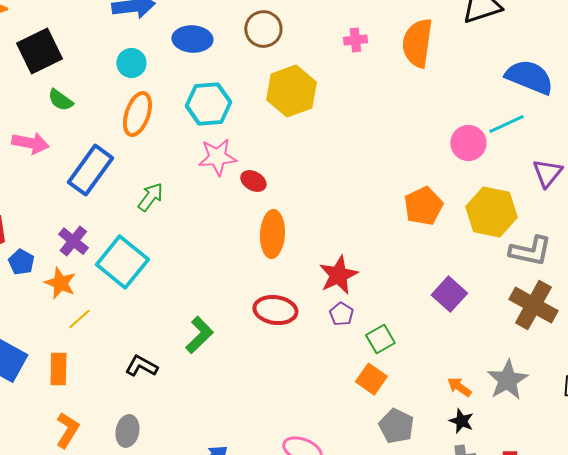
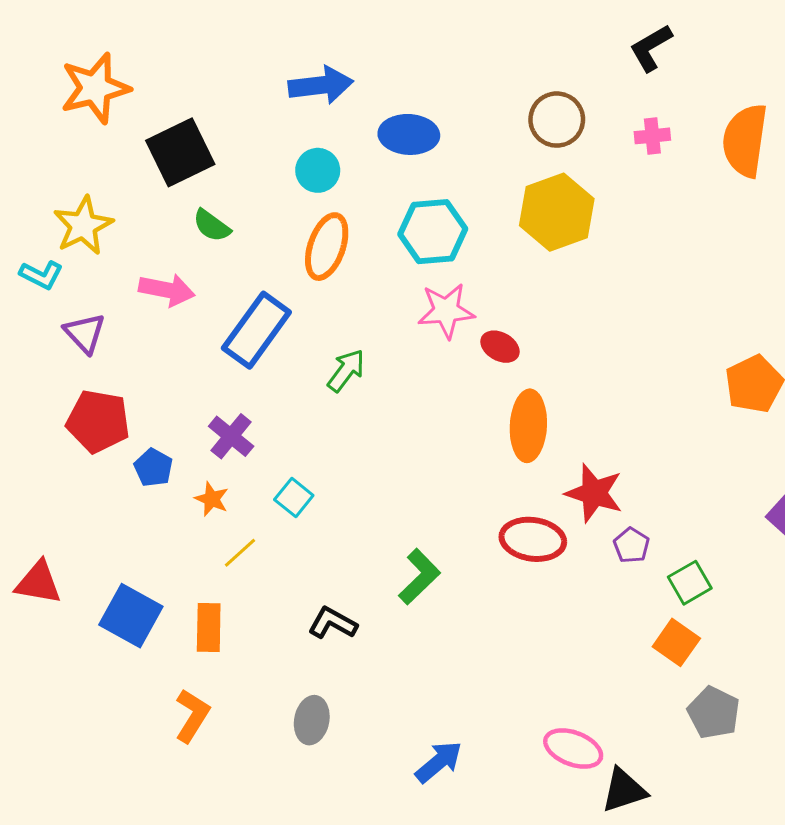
brown circle: (263, 29) -> (557, 120), moved
cyan square: (122, 262) -> (294, 498), moved, size x0.5
red star: (338, 275) -> (594, 493), moved, turned -30
orange star: (60, 283) -> (212, 499), size x0.7
orange L-shape: (67, 430) -> (192, 716), moved

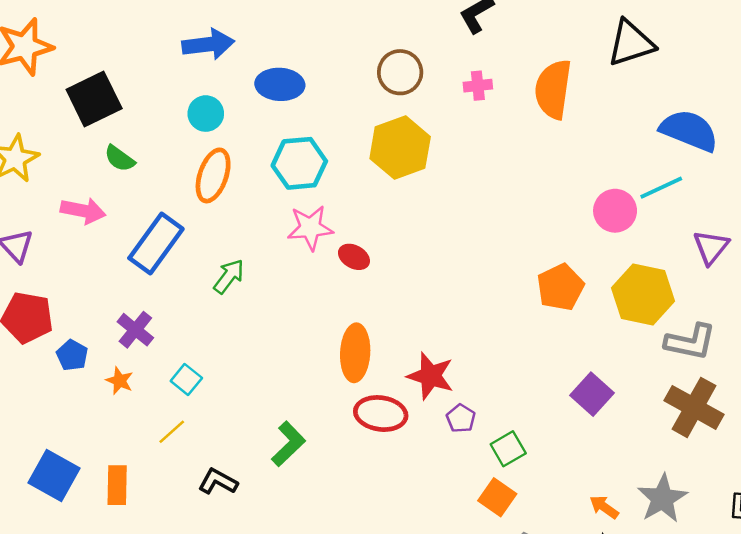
orange ellipse: (528, 426) -> (355, 353), moved
yellow line: (240, 553) -> (172, 432), moved

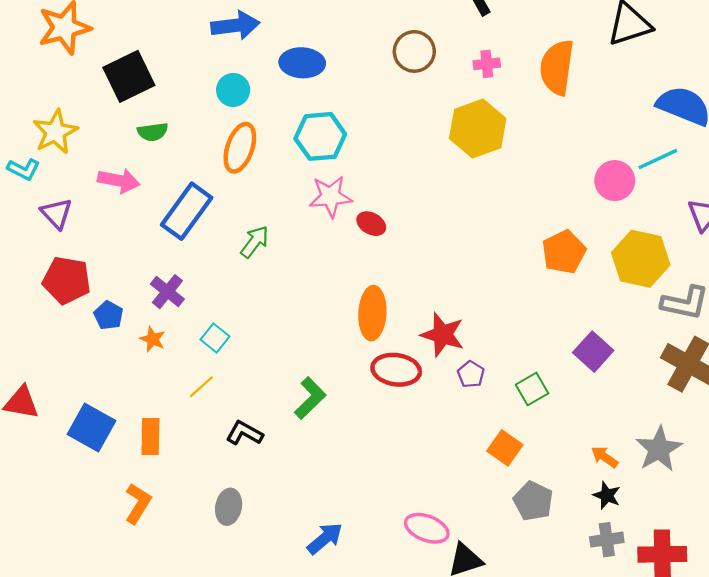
yellow hexagon: (400, 148) -> (478, 128), moved
green semicircle: (120, 158) -> (153, 132), turned -44
green square: (508, 449) -> (532, 389), moved

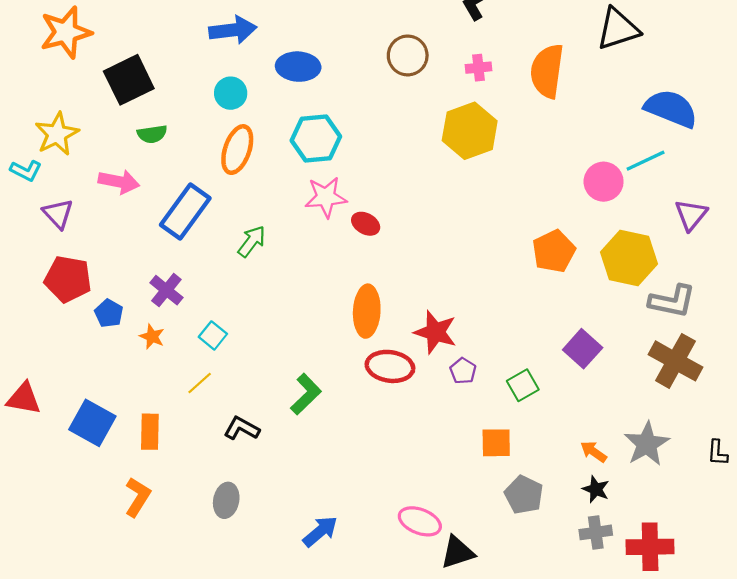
orange square: (505, 448) -> (496, 443), turned -36

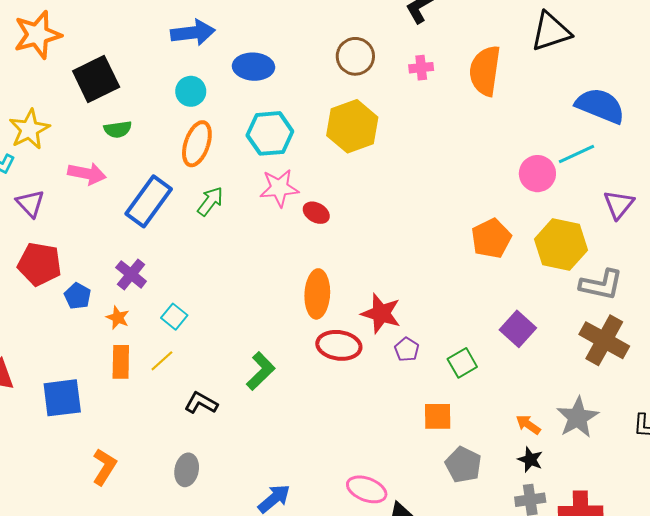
yellow hexagon: (470, 131) -> (352, 126), moved
green arrow: (252, 241) -> (210, 201), moved
blue square: (92, 423) -> (62, 398), turned -36
orange rectangle: (150, 432) -> (121, 362), moved

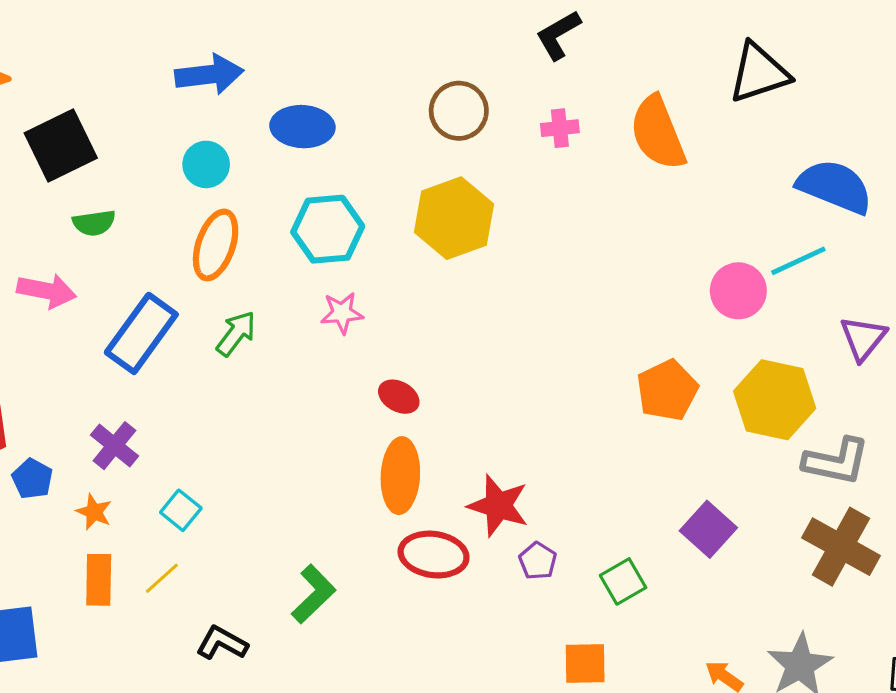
orange semicircle: (485, 71) -> (658, 133), turned -30
pink star: (279, 188) -> (342, 313), size x0.7
red ellipse: (316, 213) -> (399, 397), moved

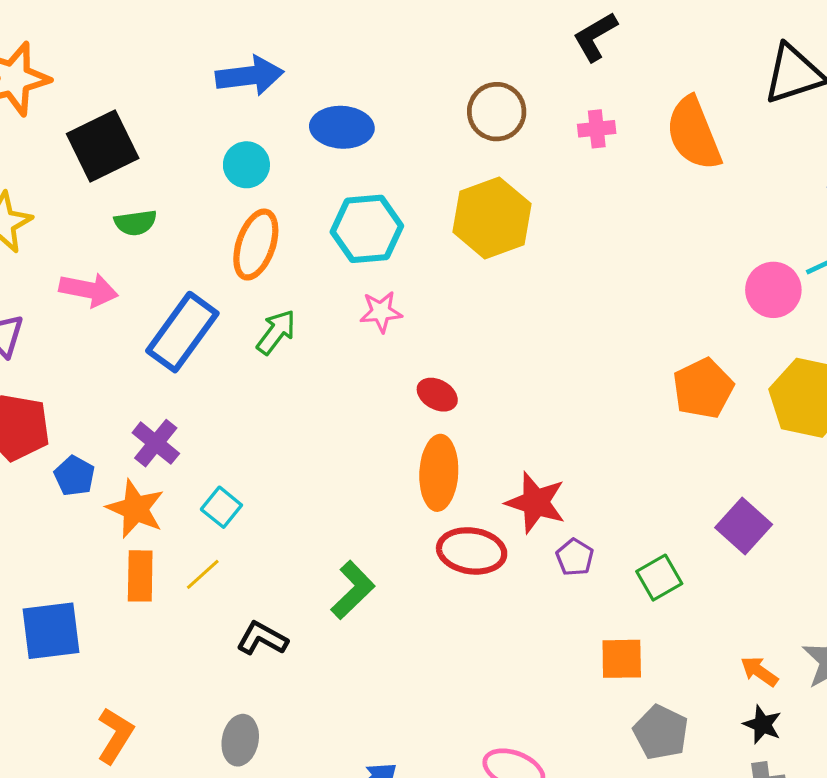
orange star: (94, 512) -> (135, 509), size x1.6

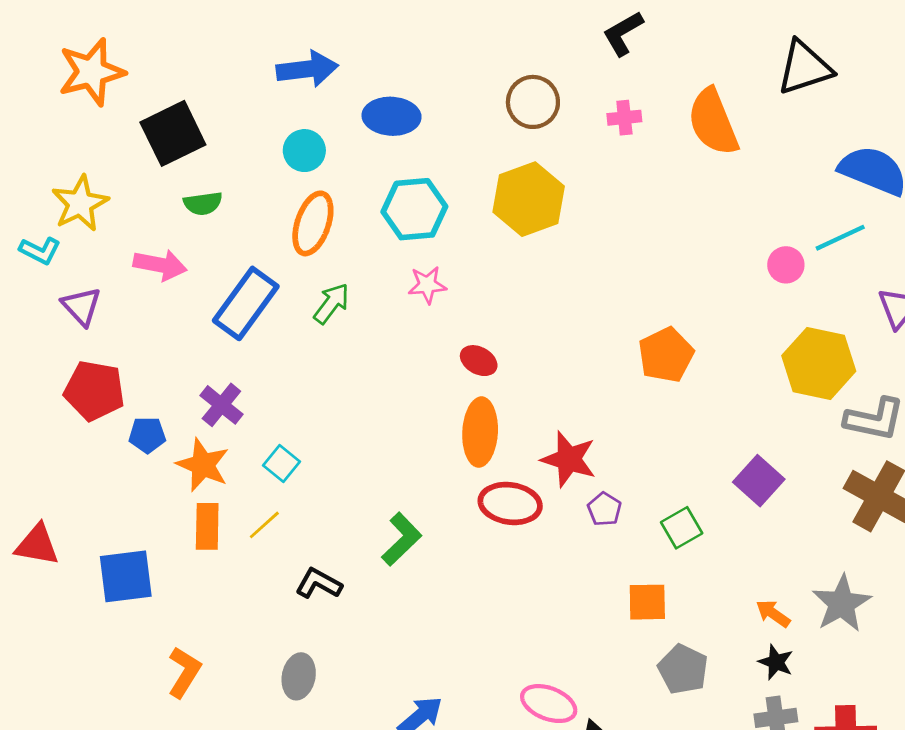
pink circle: (773, 290) -> (786, 265), size x0.7
orange pentagon: (703, 388) -> (666, 355), moved
blue pentagon: (74, 476) -> (147, 435), turned -30

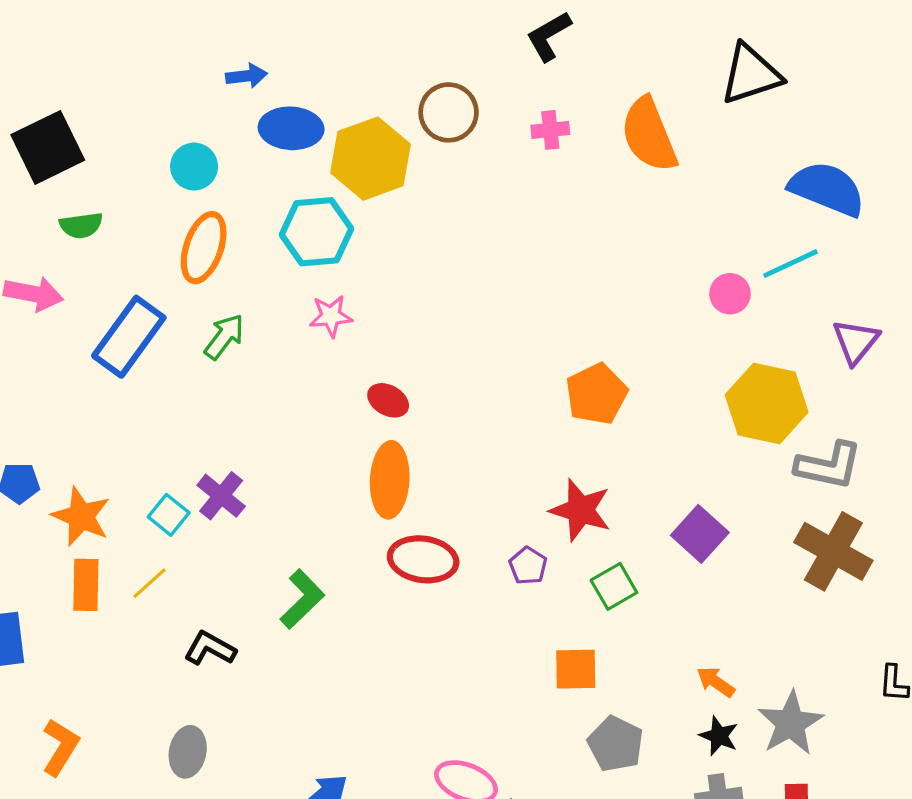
blue arrow: (307, 69) -> (247, 76), moved, size x0.6
yellow hexagon: (529, 199) -> (371, 159), moved
purple cross: (221, 405) -> (221, 496), moved
red star: (569, 459) -> (581, 510), moved
gray star: (842, 604) -> (790, 723), moved

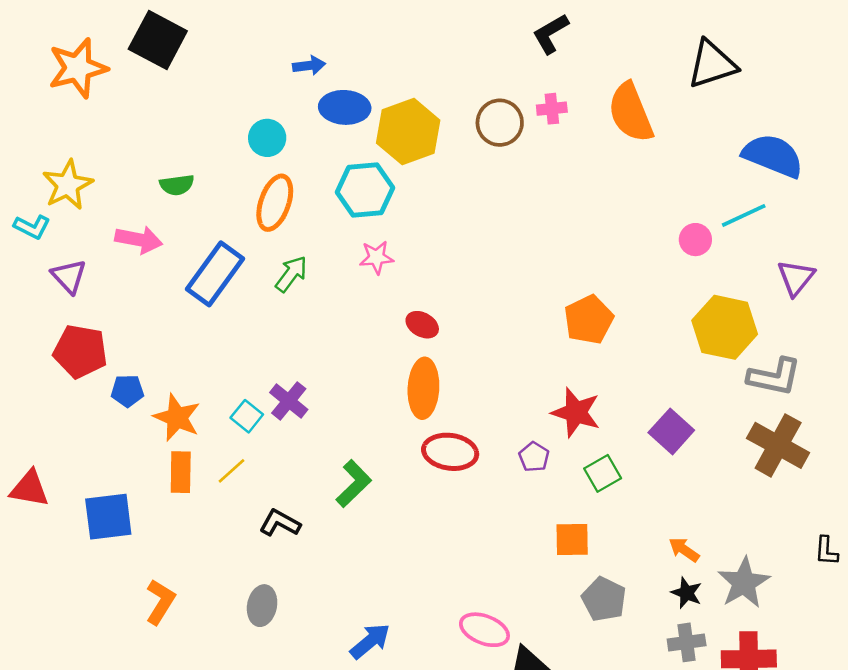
brown circle: (449, 112) -> (500, 123), moved
black square: (48, 147) -> (158, 40), moved, turned -36

